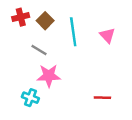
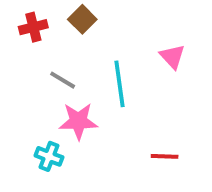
brown square: (45, 21) -> (82, 19), moved
cyan line: (73, 32) -> (119, 84), moved

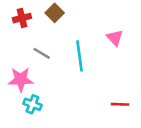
pink star: (78, 121) -> (21, 79), moved
red line: (165, 156) -> (120, 104), moved

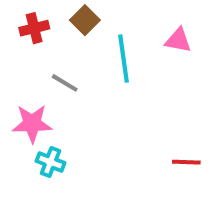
pink triangle: (115, 38) -> (178, 40), moved, turned -36
cyan line: (79, 56) -> (123, 59), moved

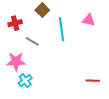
red cross: (34, 28) -> (15, 23), moved
cyan cross: (50, 162) -> (25, 81), turned 32

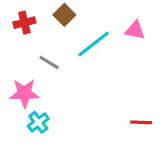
red cross: (15, 23) -> (24, 23), moved
cyan line: (61, 29) -> (94, 44), turned 60

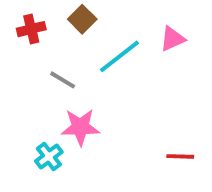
pink triangle: (135, 30) -> (172, 39), turned -35
pink star: (24, 93) -> (80, 127), moved

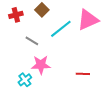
pink triangle: (172, 39) -> (88, 20), size x1.6
red line: (180, 156) -> (83, 74), moved

